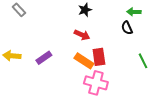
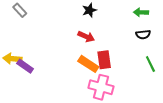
black semicircle: (127, 28) -> (143, 34), moved, turned -72
purple rectangle: (44, 58) -> (25, 66), moved, turned 70

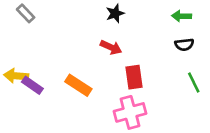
orange rectangle: (88, 64) -> (78, 85), moved
pink cross: (101, 87) -> (130, 112), turned -30

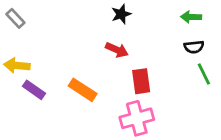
gray rectangle: (26, 13) -> (15, 18), moved
yellow arrow: (16, 76) -> (17, 65), moved
green line: (194, 83) -> (204, 74), moved

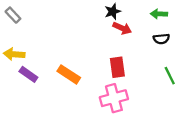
black star: (121, 14) -> (113, 12), moved
red arrow: (117, 50) -> (122, 28), moved
green line: (204, 74) -> (170, 76), moved

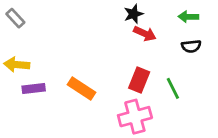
red rectangle: (117, 67) -> (139, 80), turned 30
purple rectangle: (28, 74) -> (34, 88), turned -42
green line: (170, 76) -> (173, 88), moved

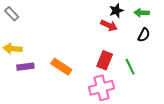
black star: (134, 14) -> (116, 11), moved
black semicircle: (191, 46) -> (144, 35), turned -56

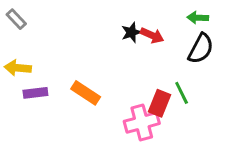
black star: (116, 11) -> (131, 32), moved
black semicircle: (144, 35) -> (201, 49), size x1.5
red rectangle: (105, 60) -> (159, 103), moved

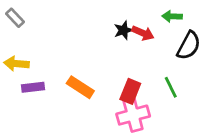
green arrow: (198, 18) -> (172, 16), moved
red rectangle: (159, 103) -> (130, 91), moved

